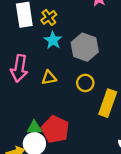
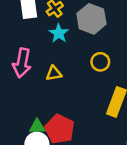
gray hexagon: (85, 47) -> (91, 19), moved
yellow circle: (85, 83) -> (100, 62), moved

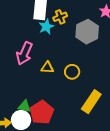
cyan star: (59, 33) -> (46, 27), moved
yellow circle: (100, 62) -> (72, 72), moved

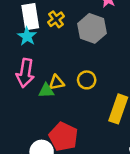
cyan star: (46, 27) -> (27, 36), moved
green triangle: (24, 106) -> (46, 91), moved

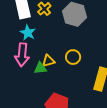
cyan star: (27, 36) -> (28, 33), moved

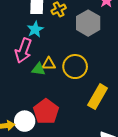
yellow circle: (73, 57) -> (75, 67), size x1.5

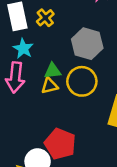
gray hexagon: (88, 23) -> (87, 44), moved
green triangle: (39, 69) -> (53, 71), moved

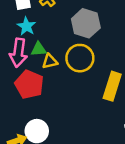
green triangle: (53, 71) -> (39, 49), moved
red pentagon: (60, 144) -> (29, 84), moved

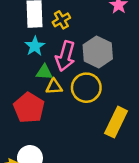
pink arrow: (18, 53) -> (65, 56), moved

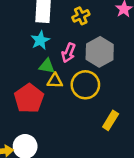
yellow cross: (61, 20) -> (81, 16), moved
pink arrow: (65, 56) -> (68, 53), size x0.7
yellow rectangle: (116, 122) -> (111, 120), size x0.7

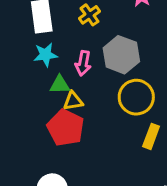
cyan star: (40, 40) -> (46, 55), turned 30
yellow circle: (85, 85) -> (136, 97), moved
red pentagon: (29, 98) -> (65, 128), moved

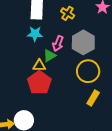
yellow cross: (89, 15) -> (68, 13), turned -32
green triangle: (60, 85) -> (50, 56), moved, turned -40
yellow triangle: (73, 101) -> (39, 66), moved

